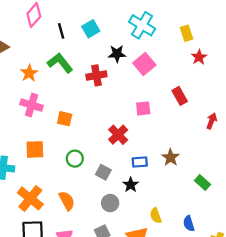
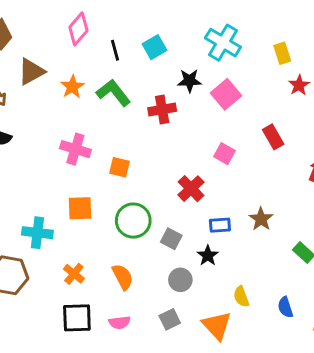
orange star: (29, 73) -> (72, 87), moved
pink square: (143, 108) -> (224, 154), turned 35
green circle: (75, 159) -> (133, 221), size x1.5
orange cross: (30, 198) -> (74, 274), size x0.6

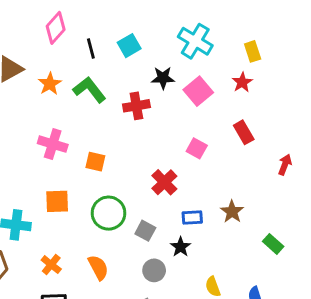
red star: (299, 85) -> (242, 82), moved

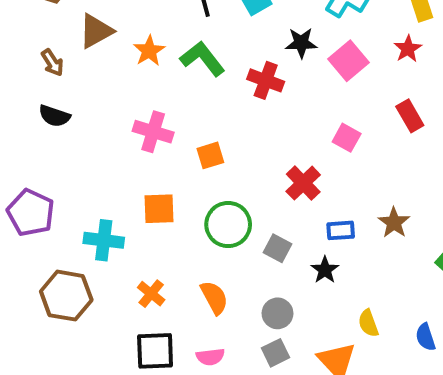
red cross: (136, 106) -> (266, 80), turned 30
orange square: (95, 162) -> (210, 155), turned -30
gray circle: (154, 270) -> (277, 313), moved

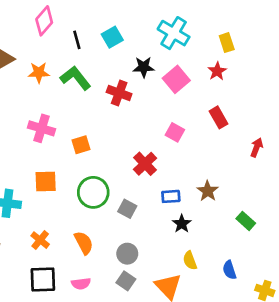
orange star: (149, 51) -> (39, 73), turned 30
black star: (325, 270) -> (182, 224), moved
gray square: (276, 353) -> (126, 281), turned -30

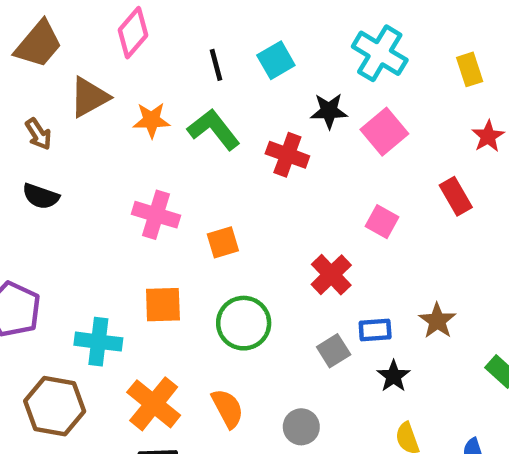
pink diamond: (44, 21) -> (133, 33), moved
red star: (217, 71) -> (488, 136), moved
gray square: (127, 209) -> (334, 351), moved, turned 30
orange cross: (40, 240) -> (154, 404), size x1.6

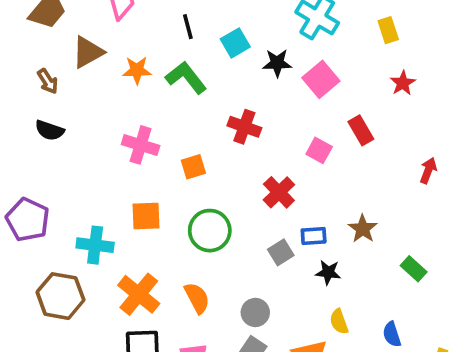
cyan square: (276, 60) -> (235, 43), moved
red cross: (287, 155) -> (244, 127), moved
red rectangle: (456, 196) -> (361, 130), moved
black star: (394, 376) -> (328, 272), turned -30

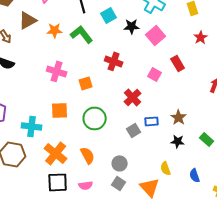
black star: (328, 272) -> (178, 141), moved

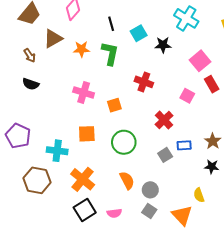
green L-shape: (82, 34) -> (110, 53), turned 50
pink square: (156, 35) -> (200, 61), moved
orange semicircle: (88, 155) -> (127, 180), moved
black square: (58, 182) -> (85, 210), turned -30

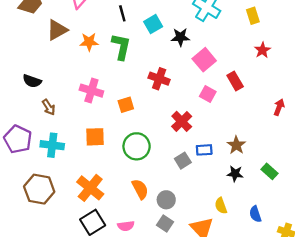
brown arrow: (30, 55) -> (49, 107), moved
pink square: (200, 61) -> (204, 60), moved
cyan cross: (57, 151) -> (52, 145), moved

